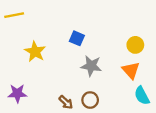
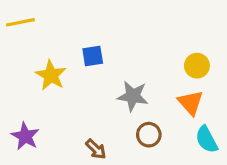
blue square: (77, 38) -> (93, 56), moved, turned -32
purple star: (17, 93) -> (25, 136), turned 30
brown circle: (90, 100) -> (149, 135), moved

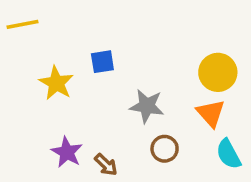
yellow circle: (197, 66) -> (218, 72), size x1.4
purple star: (25, 136) -> (67, 152), moved

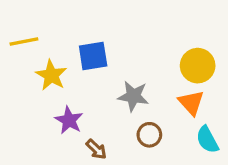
yellow line: (23, 24) -> (24, 41), moved
blue square: (102, 62) -> (93, 56), size x1.4
purple star: (67, 152) -> (69, 120), moved

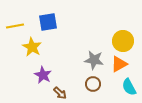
blue square: (93, 56) -> (48, 22), moved
gray star: (133, 96) -> (94, 60), moved
orange triangle: (191, 103) -> (119, 64), turned 42

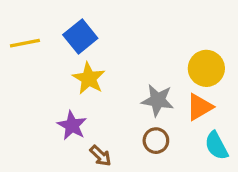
blue square: (48, 22) -> (80, 36), turned -30
yellow star: (32, 47) -> (89, 78), moved

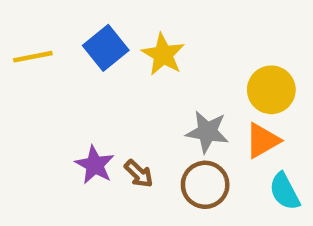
yellow star: (89, 78) -> (163, 54), moved
brown circle: (156, 141) -> (205, 185), size x1.4
brown arrow: (101, 156) -> (139, 174), moved

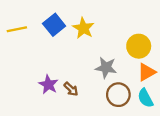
orange triangle: (262, 141) -> (147, 72), moved
brown circle: (205, 185) -> (118, 95), moved

